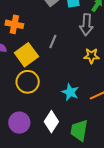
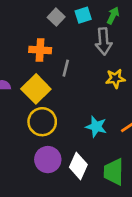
orange cross: (14, 24) -> (40, 50), moved
purple circle: (19, 123) -> (48, 160), moved

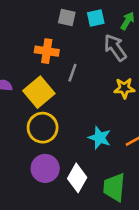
gray square: (56, 17) -> (67, 18), turned -35
gray arrow: (104, 41) -> (115, 48), turned 145

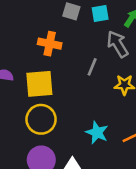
gray line: (72, 73) -> (92, 67), moved
yellow square: (39, 92) -> (39, 84), turned 32

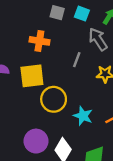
cyan square: (100, 13) -> (82, 14), turned 32
yellow circle: (41, 119) -> (54, 99), moved

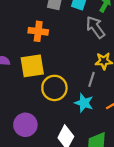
gray line: (77, 60) -> (92, 79), moved
purple circle: (36, 141) -> (25, 125), moved

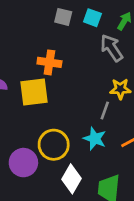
orange cross: (38, 31) -> (49, 62), moved
yellow circle: (54, 88) -> (54, 145), moved

